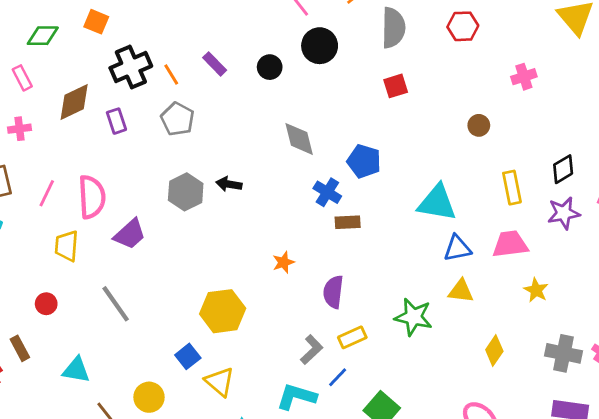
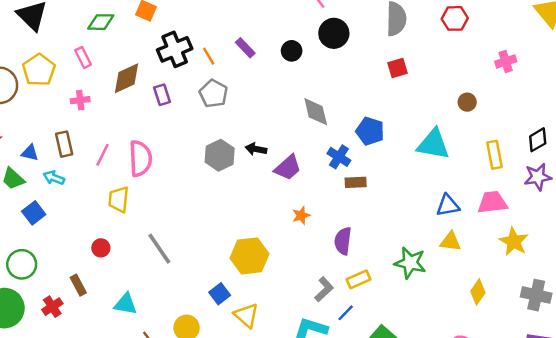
cyan triangle: (437, 203) -> (433, 144), moved
purple trapezoid: (130, 234) -> (288, 168), moved
yellow star: (536, 290) -> (514, 242), size x1.4

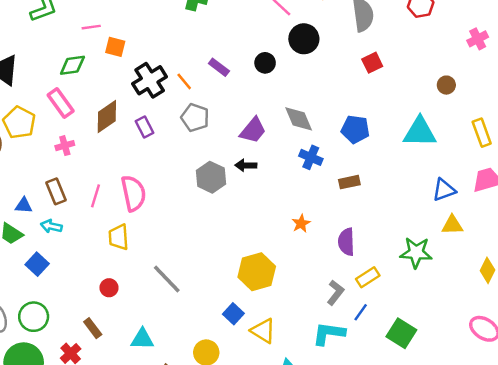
pink rectangle: (83, 57) -> (61, 103), size x1.4
blue cross: (339, 157) -> (311, 157), moved
purple trapezoid: (288, 168) -> (253, 130), moved

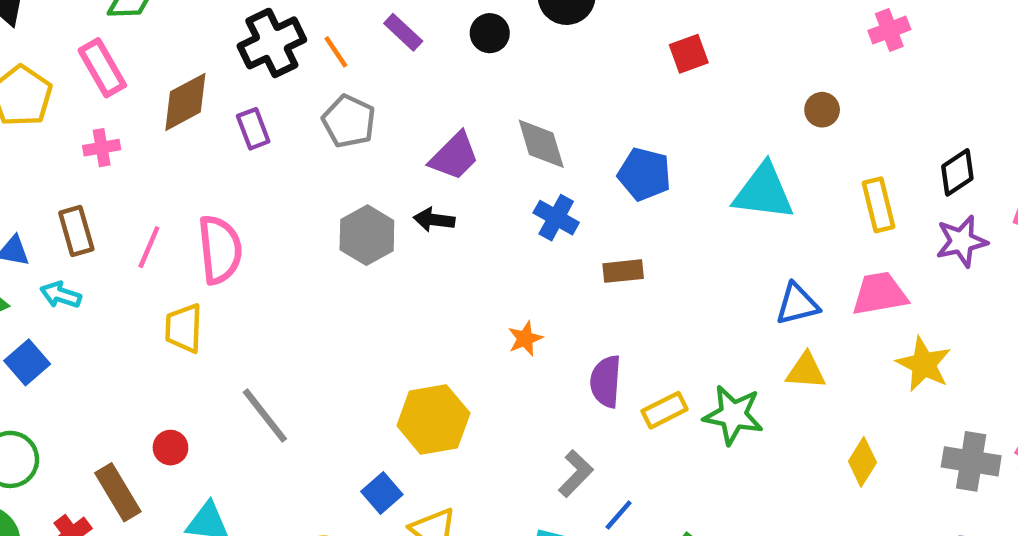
yellow rectangle: (368, 277) -> (665, 410), moved
red circle: (109, 288) -> (170, 448), moved
brown rectangle: (93, 328) -> (118, 492), size x1.4

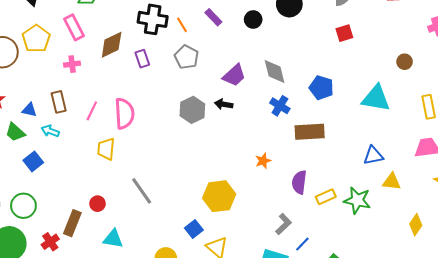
black cross: (272, 43) -> (153, 19), turned 32
brown rectangle: (623, 271) -> (310, 132), size x1.6
blue triangle: (797, 304) -> (373, 156), moved
brown rectangle: (118, 492) -> (72, 223), turned 50

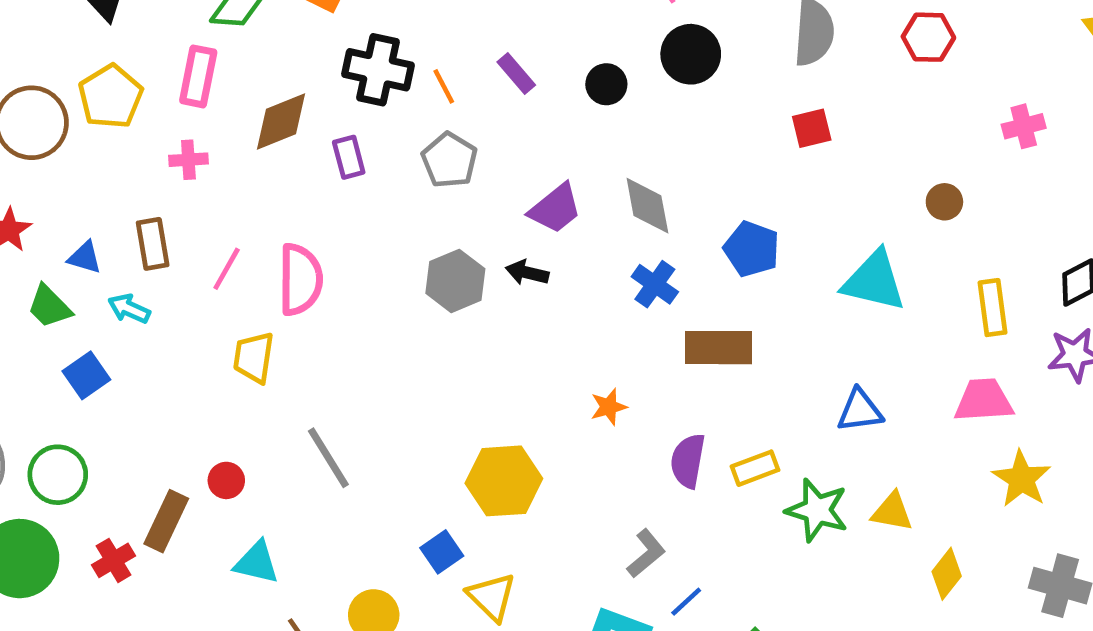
pink rectangle: (74, 27) -> (198, 76), turned 35
yellow triangle: (392, 182) -> (892, 512), moved
yellow rectangle: (326, 197) -> (755, 468), moved

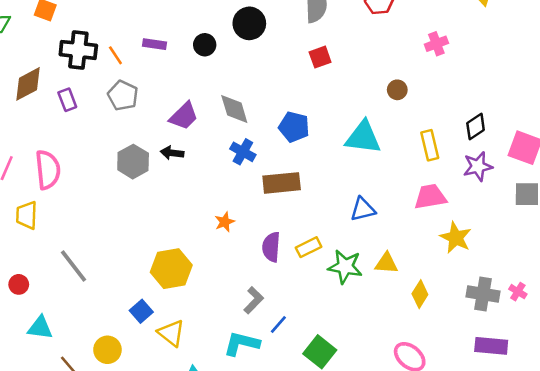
purple rectangle: (516, 73) -> (155, 44), turned -35

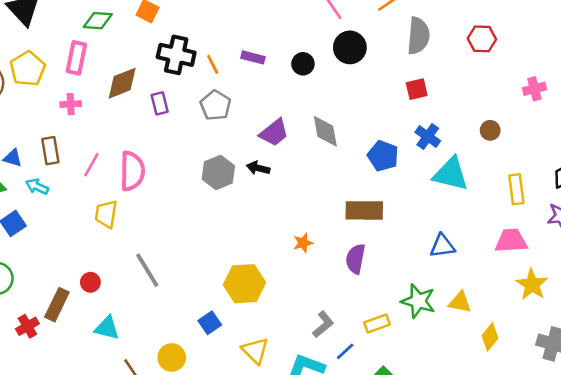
blue cross: (243, 152) -> (428, 136), moved
purple semicircle: (271, 247) -> (355, 259), moved
yellow rectangle: (309, 247) -> (377, 324), moved
yellow triangle: (171, 333) -> (255, 351), moved

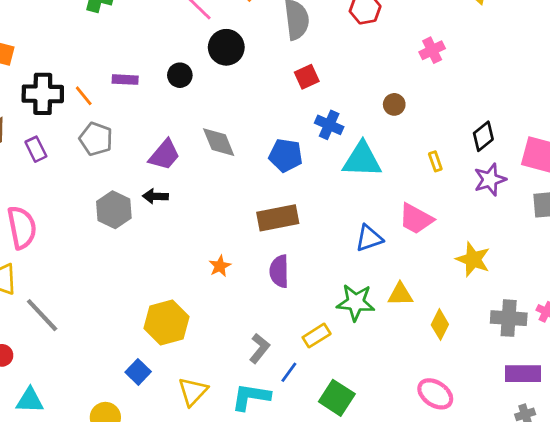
yellow rectangle: (516, 189) -> (435, 161), size x0.6
pink trapezoid: (511, 241) -> (416, 219), moved, turned -136
gray line: (147, 270) -> (42, 315), moved
yellow triangle: (255, 351) -> (193, 392), turned 40

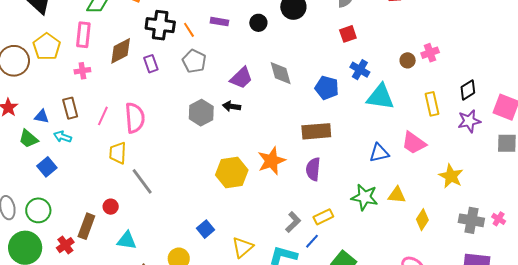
pink cross: (432, 50) -> (430, 53), moved
yellow rectangle: (435, 161) -> (432, 104), size x1.6
orange star: (220, 266) -> (272, 161), size x1.8
yellow hexagon: (166, 322) -> (232, 172), moved
yellow rectangle: (317, 336) -> (323, 217), moved

